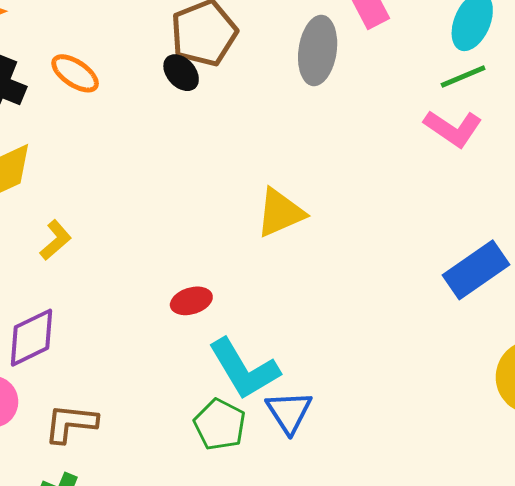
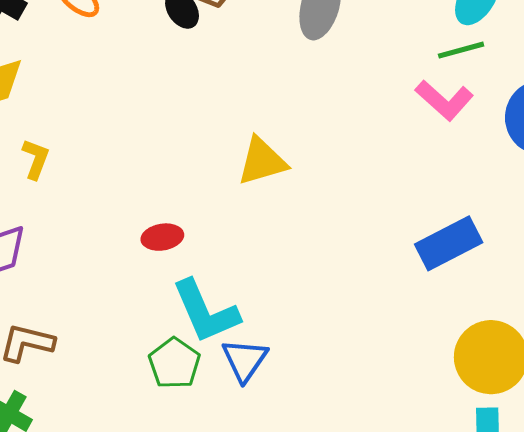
yellow L-shape: (56, 240) -> (36, 159), turned -36

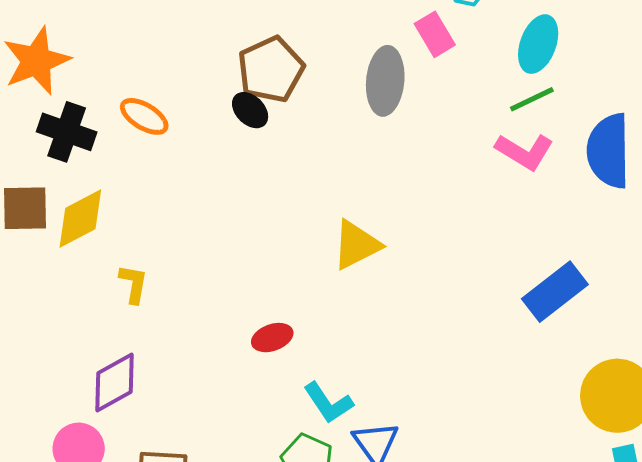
cyan L-shape: (206, 311) -> (328, 403), size x0.7

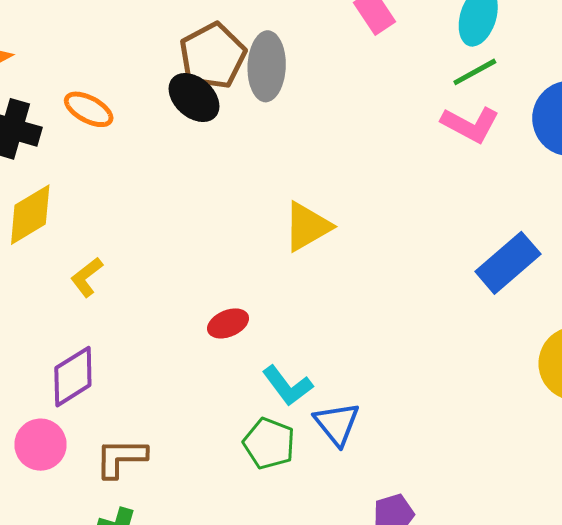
gray ellipse: (385, 81) -> (267, 66), moved
black ellipse: (250, 110) -> (194, 98), size x1.4
yellow L-shape: (133, 284) -> (87, 277), turned -135

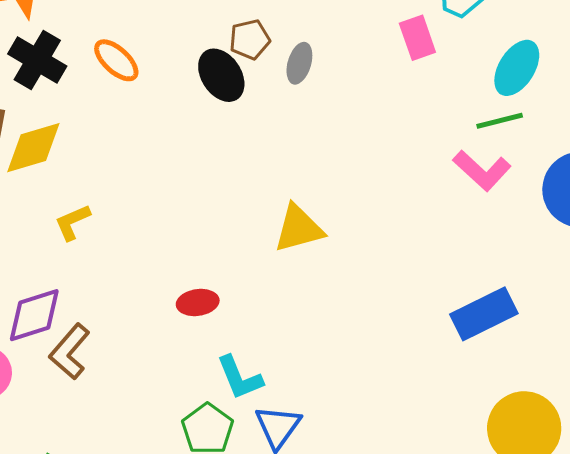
brown pentagon: (213, 56) -> (250, 40), size x0.6
gray ellipse: (267, 66) -> (299, 63), size x0.6
brown L-shape: (121, 458) -> (70, 352), moved, turned -64

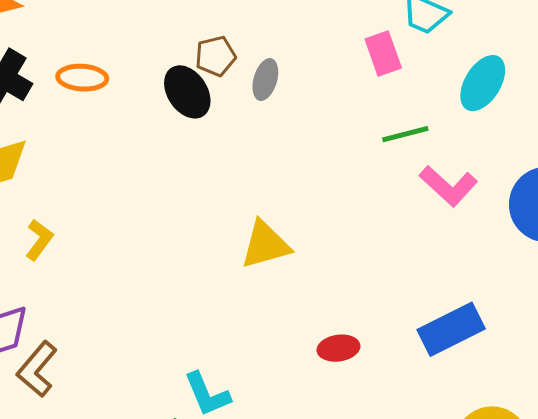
orange ellipse: (116, 60) -> (82, 78), turned -39
green line: (500, 121) -> (405, 134), moved
yellow L-shape: (72, 222) -> (39, 240), turned 150
red ellipse: (198, 302) -> (338, 348), moved

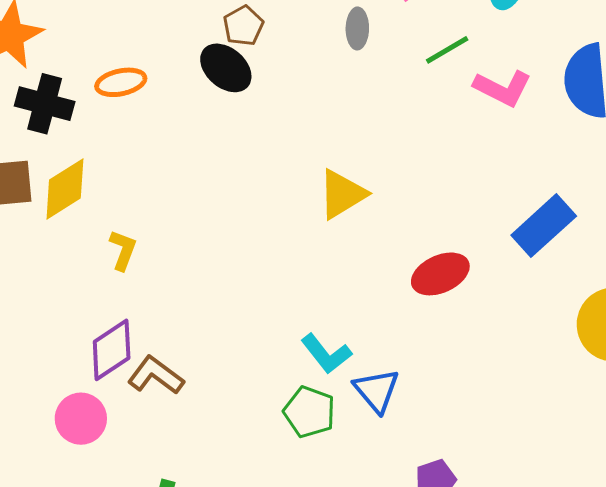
gray ellipse: (265, 80) -> (357, 28), moved
red ellipse: (338, 348) -> (440, 274), size x1.4
brown L-shape: (37, 369) -> (156, 375), turned 102

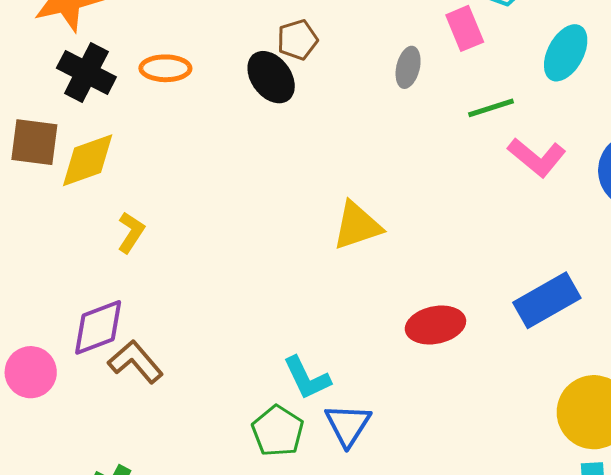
pink circle: (81, 419) -> (31, 372), moved

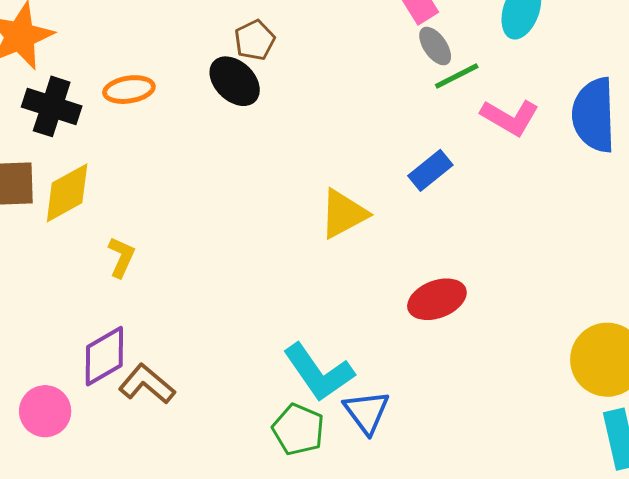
gray ellipse: (408, 67) -> (435, 46), moved, turned -39
blue rectangle: (547, 300) -> (430, 170), moved, size x0.7
cyan L-shape: (307, 378) -> (318, 372), size x1.4

